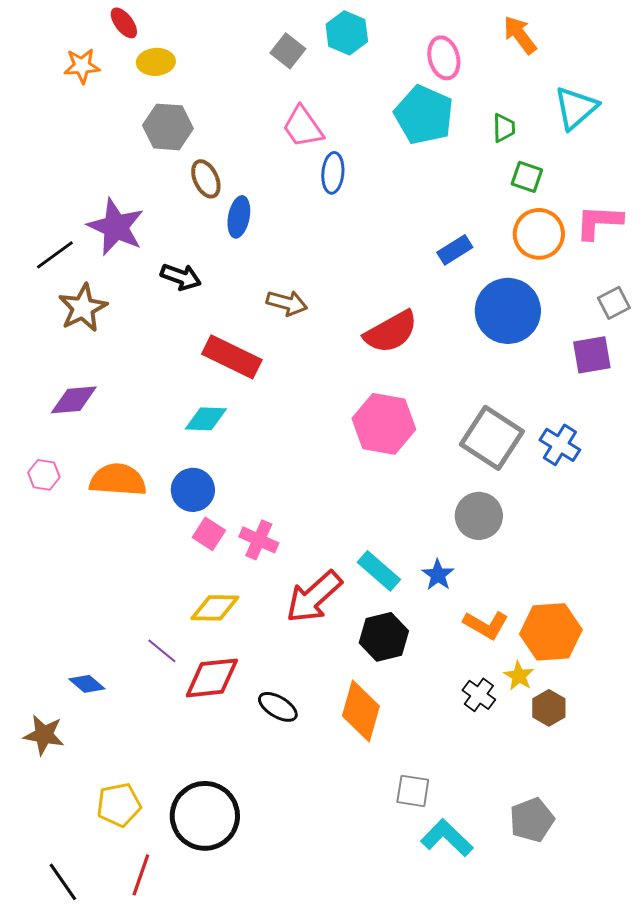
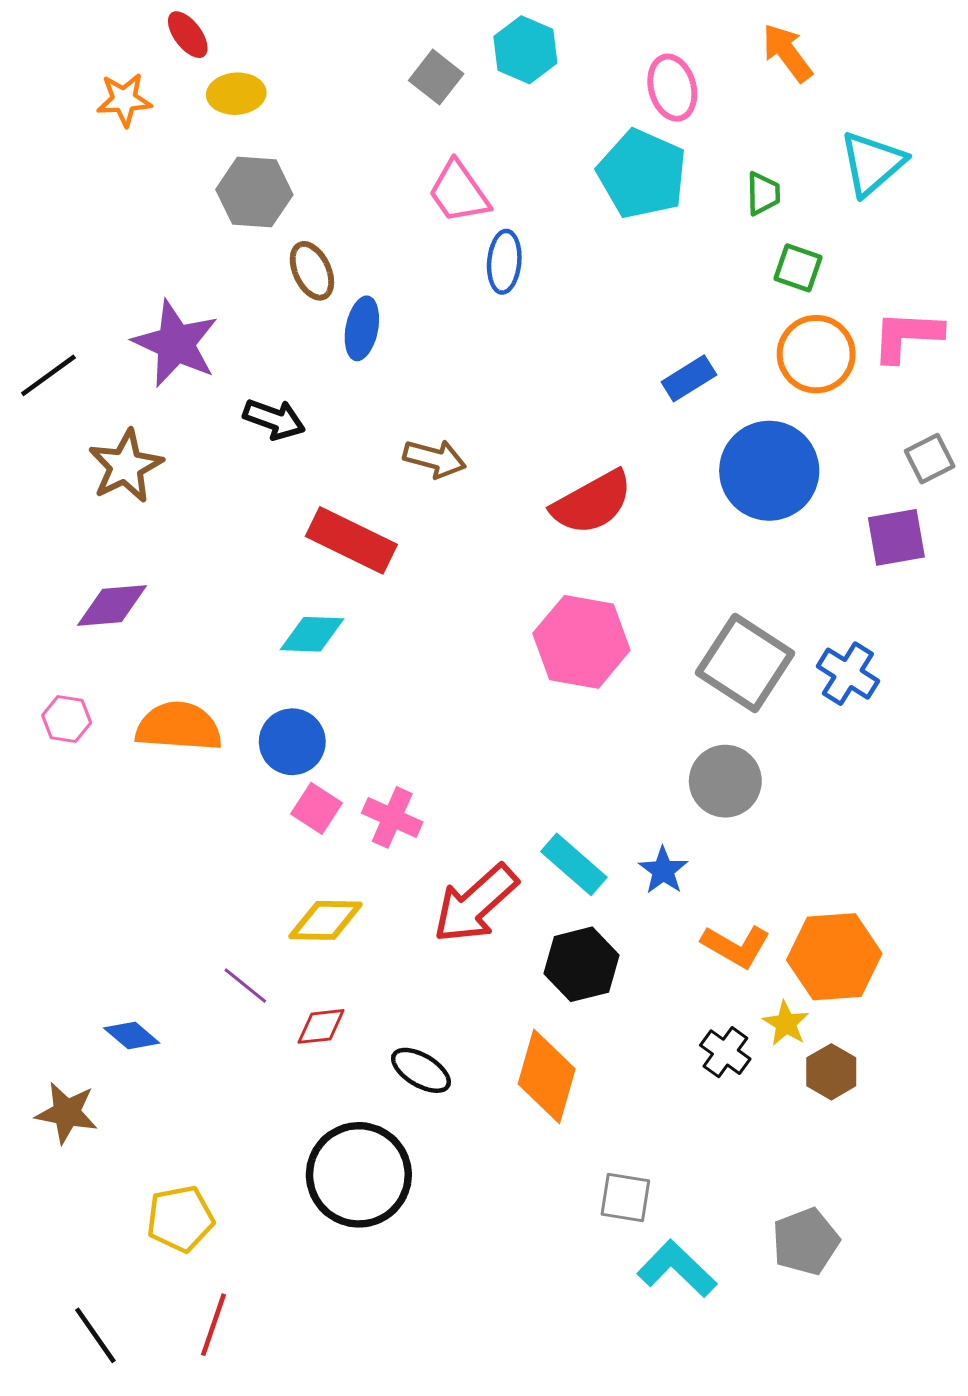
black line: (55, 255) -> (48, 375), moved
red diamond: (212, 678) -> (321, 1026), size x0.6
black circle: (205, 816) -> (359, 1175), moved

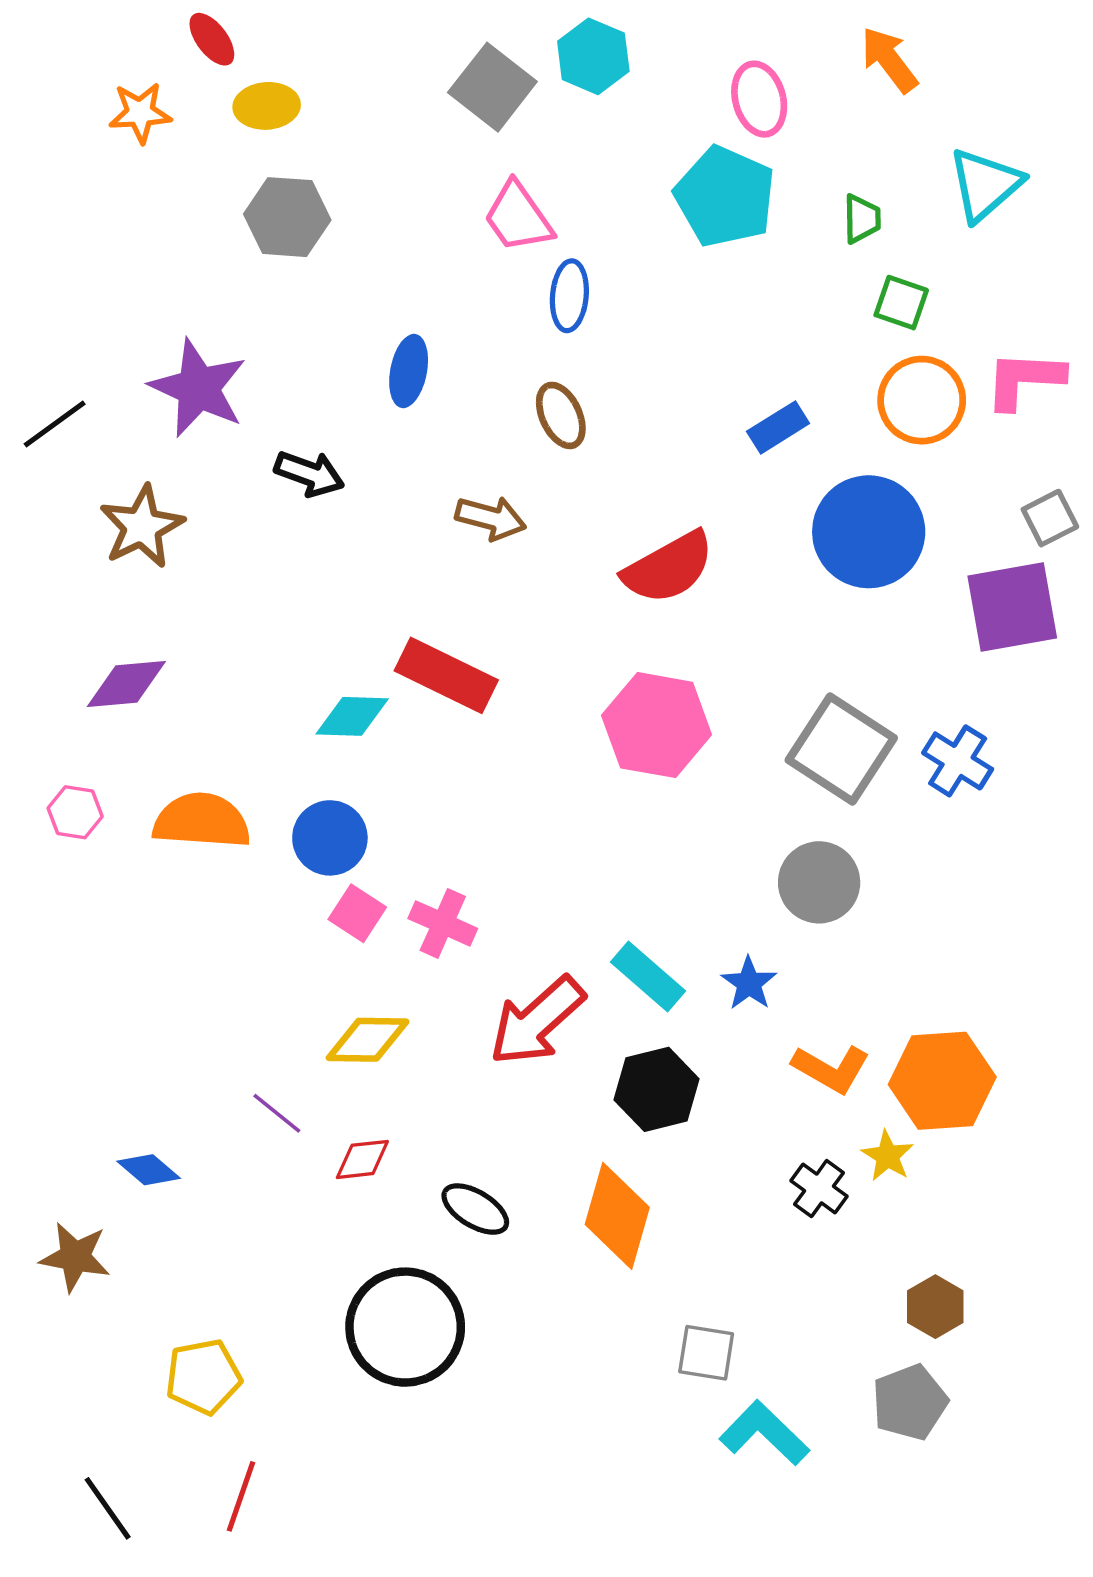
gray square: (436, 77) -> (492, 87), size x1.4
brown ellipse: (312, 271) -> (561, 415), moved
purple square: (896, 537) -> (1012, 607), size x1.4
red rectangle: (351, 540) -> (446, 675), moved
brown hexagon: (831, 1072) -> (935, 1307), moved

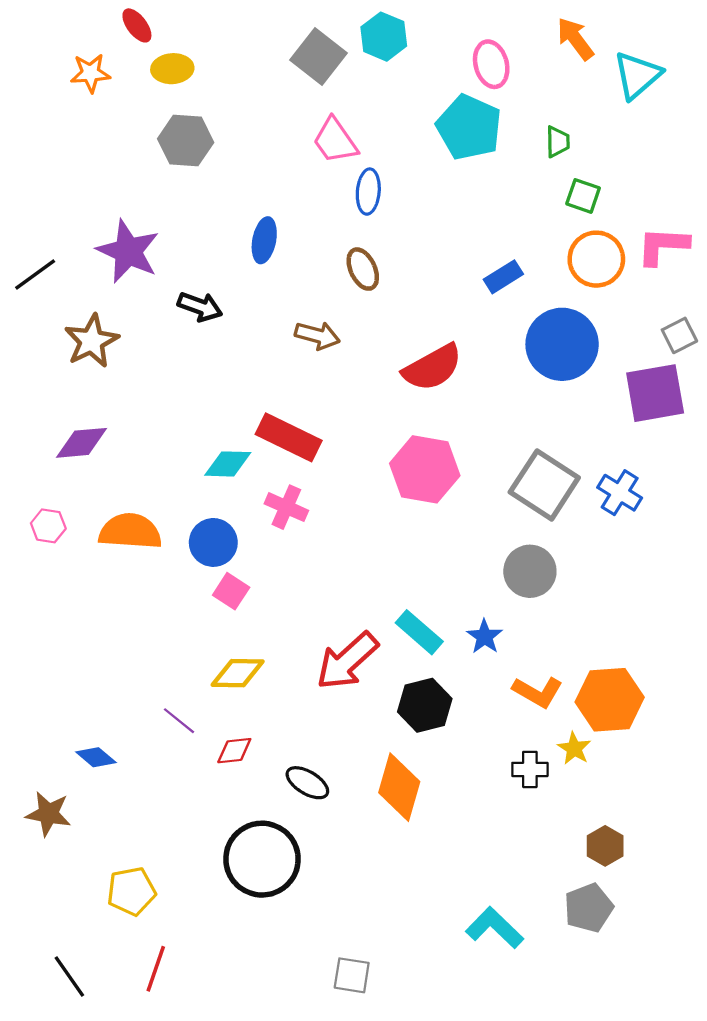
cyan triangle: (985, 185) -> (637, 75), moved
pink cross: (443, 923) -> (286, 507), moved
black cross: (819, 1189) -> (530, 769), turned -36
gray square: (706, 1353) -> (352, 975), moved

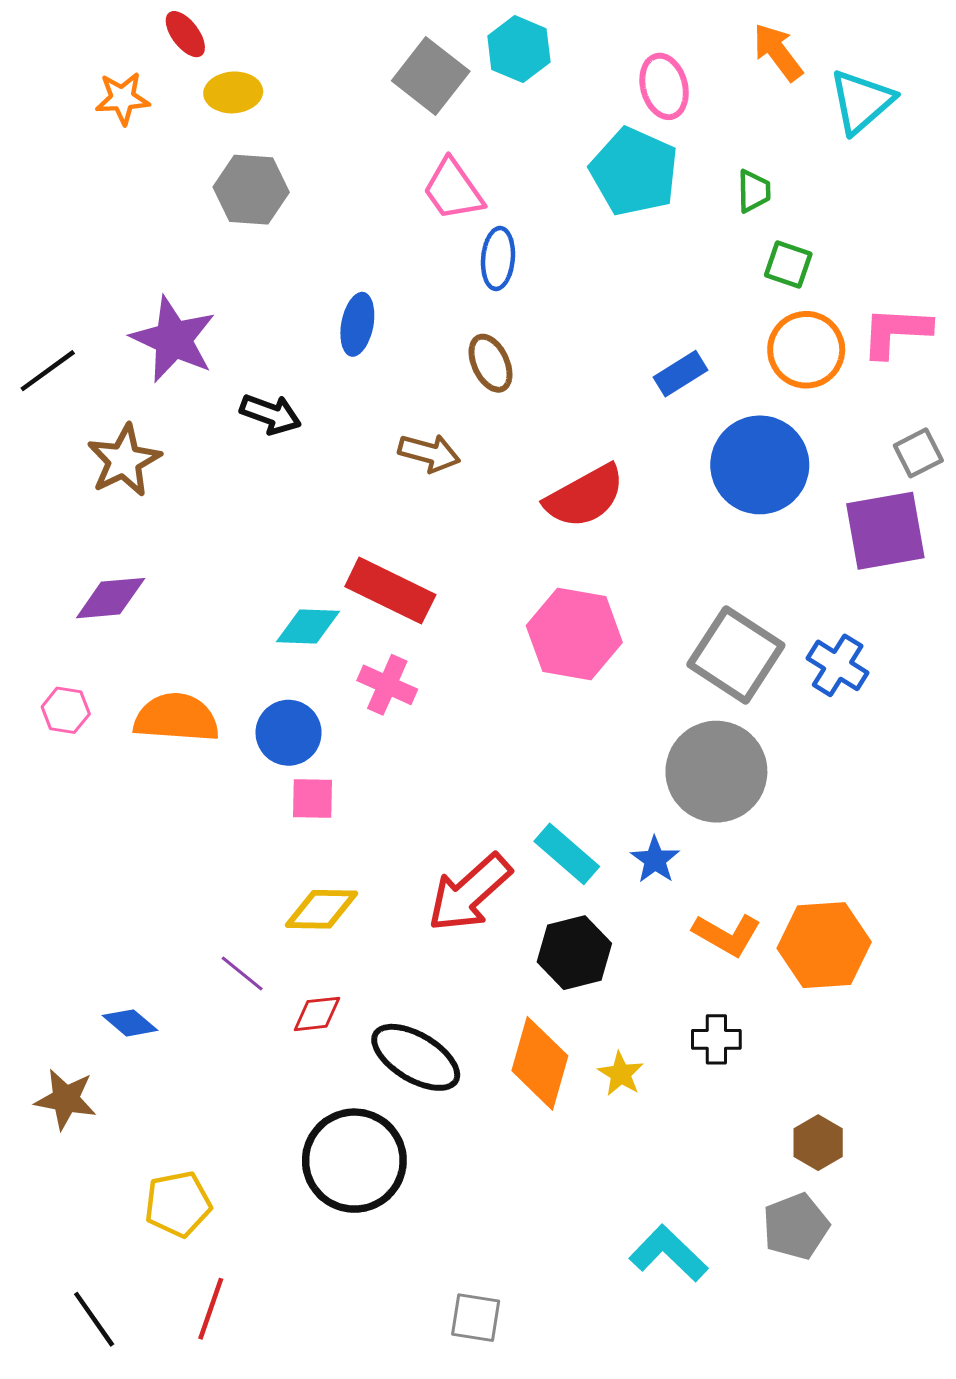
gray circle: (530, 571) -> (716, 772), size x1.4
pink square: (231, 591) -> (312, 799), turned -32
yellow star: (574, 748) -> (621, 1074), moved
black ellipse: (307, 783) -> (416, 1057), size x1.5

